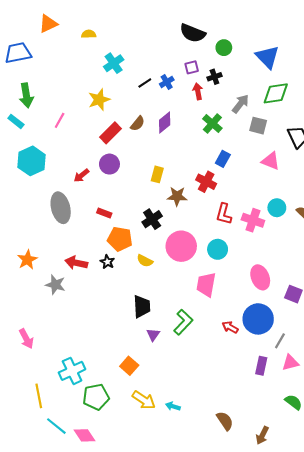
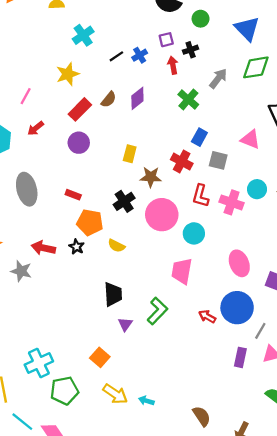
gray square: (258, 126) -> (218, 160), moved
red arrow: (81, 175) -> (36, 128), moved
pink circle: (181, 246) -> (162, 215), moved

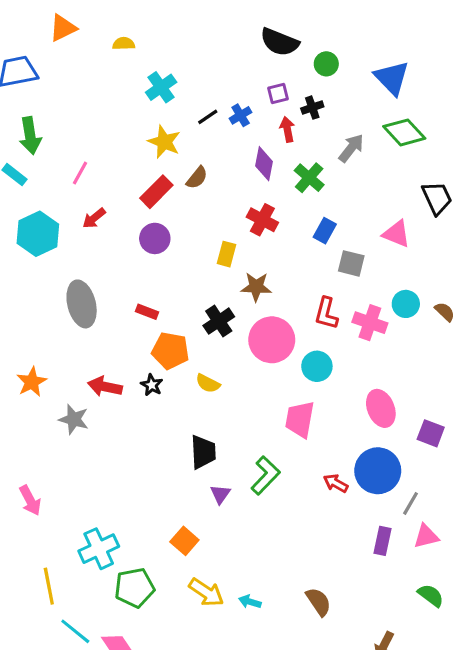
green diamond: (256, 67) -> (404, 132), turned 56
yellow star: (68, 74) -> (164, 142), moved, turned -30
purple diamond: (137, 98) -> (264, 164), moved, turned -40
red cross: (182, 161) -> (262, 220), moved
brown semicircle: (202, 416) -> (318, 602), moved

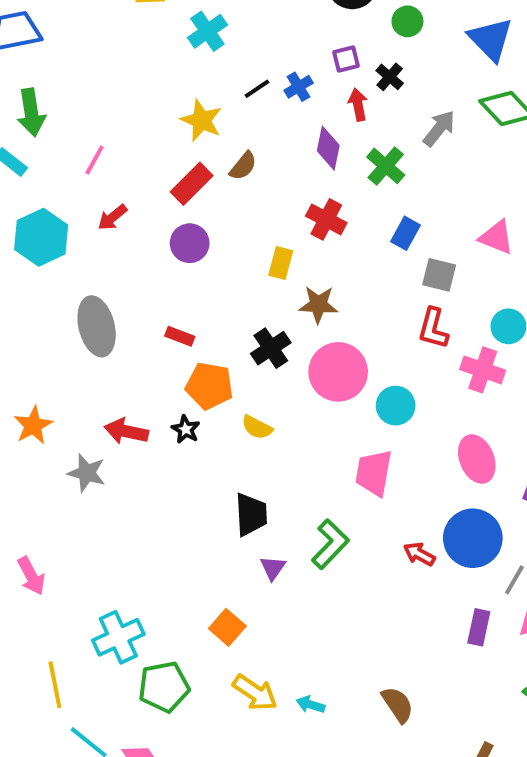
cyan cross: (161, 87) -> (207, 31), moved
black cross: (312, 108) -> (390, 77), turned -30
red L-shape: (326, 313) -> (433, 328), moved
pink cross: (370, 323) -> (483, 370), moved

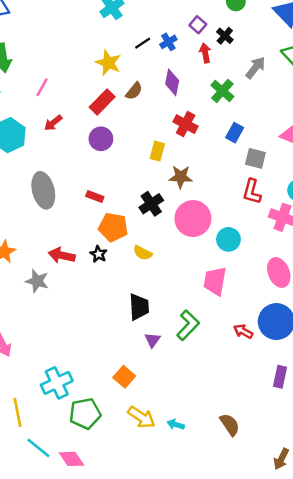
purple square: (346, 59) -> (198, 25), turned -35
purple diamond: (328, 148) -> (172, 82), moved

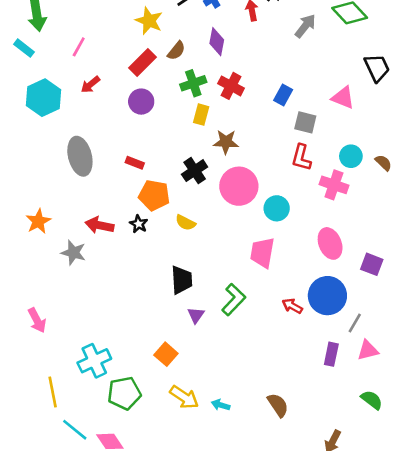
green cross: (222, 91) -> (193, 83), moved, turned 30

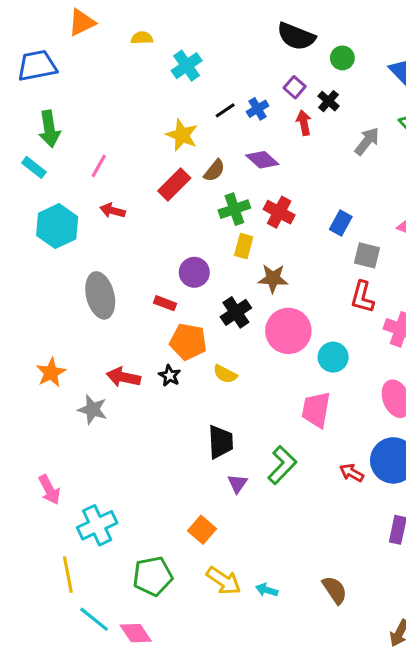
purple diamond: (217, 42) -> (262, 160), turned -60
red arrow: (90, 85) -> (113, 211), turned 54
purple circle: (141, 102) -> (194, 272), moved
cyan cross: (94, 361) -> (97, 525), moved

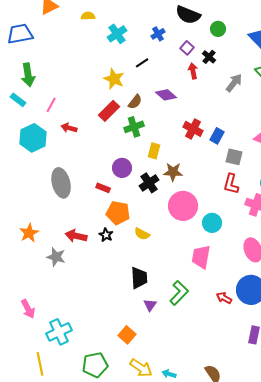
blue cross: (258, 109) -> (158, 34), moved
pink line: (99, 166) -> (51, 105), moved
green cross: (234, 209) -> (134, 127), moved
red cross: (279, 212) -> (193, 129), moved
black cross: (236, 312) -> (149, 183), moved

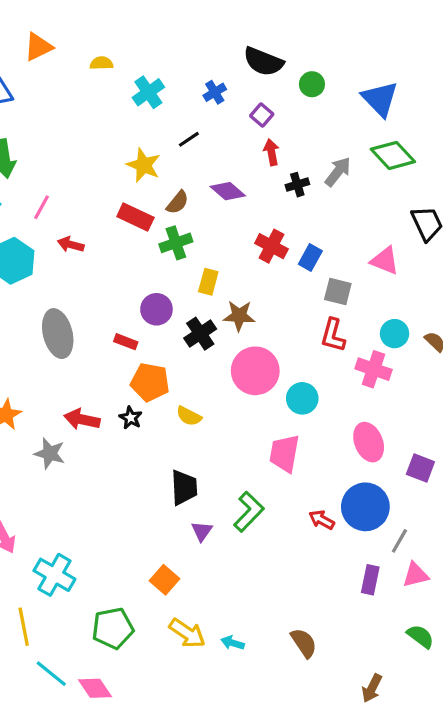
black cross: (209, 57) -> (297, 185), moved, turned 32
red rectangle: (109, 111) -> (135, 217), turned 70
cyan cross: (59, 332) -> (54, 575), turned -35

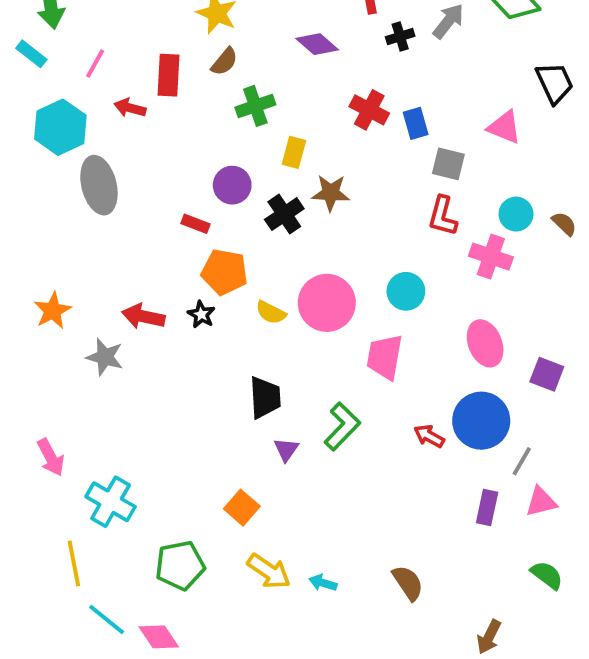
brown semicircle: (178, 202) -> (224, 62), moved
red rectangle: (135, 217) -> (168, 75), moved, turned 68
blue rectangle: (310, 257) -> (416, 123), turned -45
gray ellipse: (58, 334) -> (99, 185), moved
pink circle: (255, 371) -> (327, 303), moved

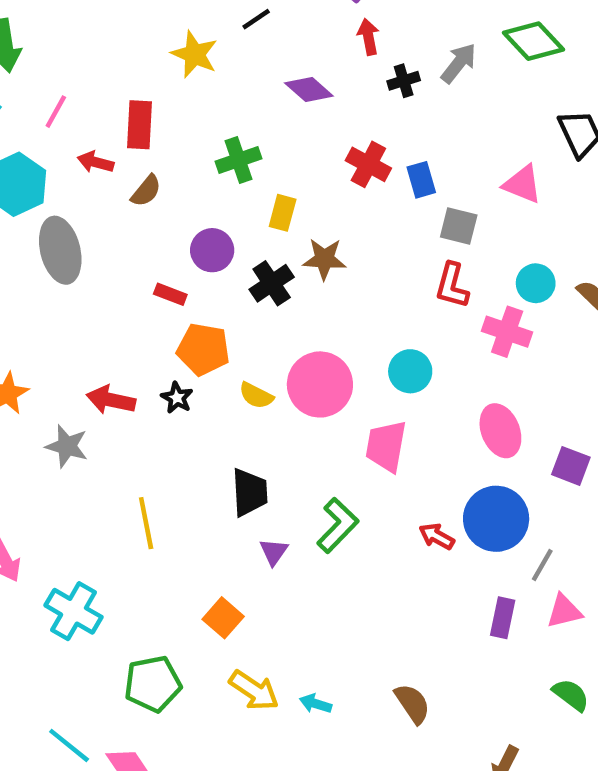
brown semicircle: (224, 62) -> (146, 191), moved
yellow line: (74, 563) -> (146, 523), moved

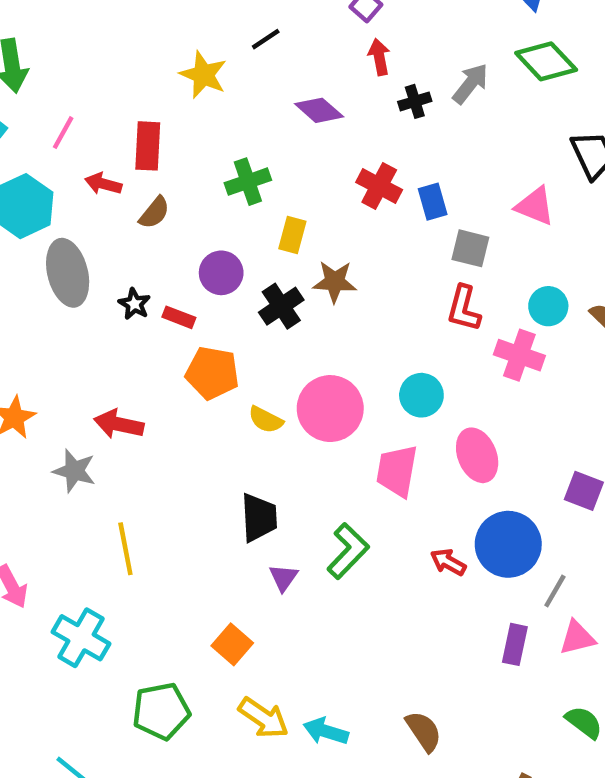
black star: (177, 398) -> (134, 304), moved
pink ellipse: (500, 431) -> (477, 455), moved
yellow line: (146, 523) -> (125, 549), moved
cyan arrow: (316, 704) -> (326, 731), size x1.4

